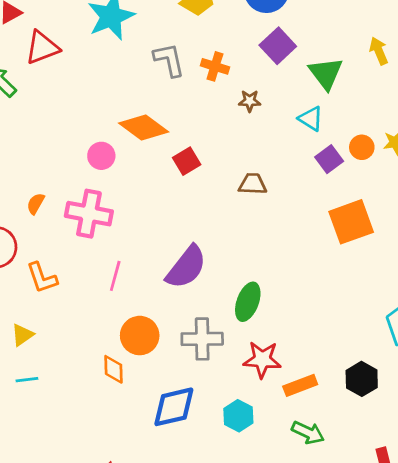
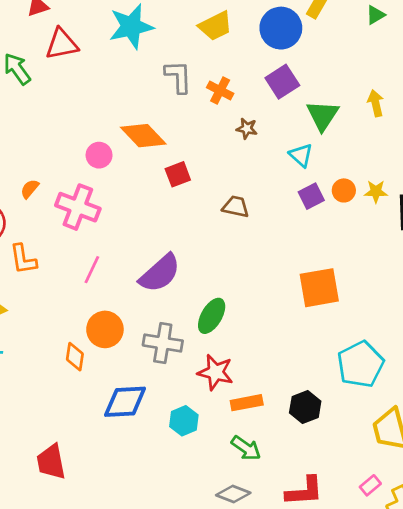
orange square: (351, 222) -> (319, 288), moved

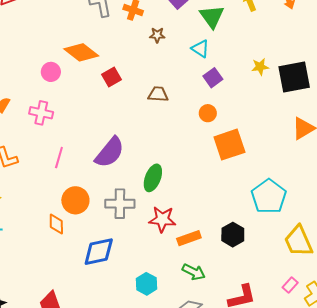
orange circle: (344, 190) -> (208, 113), moved
pink cross: (78, 207) -> (41, 113), size x0.7
cyan hexagon: (184, 421) -> (147, 284), moved

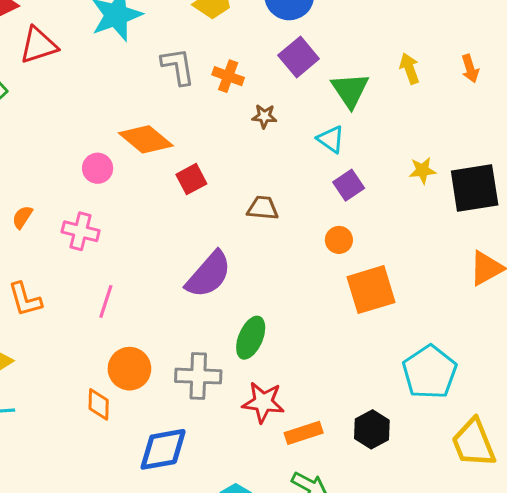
purple semicircle: (110, 152) -> (209, 275), moved

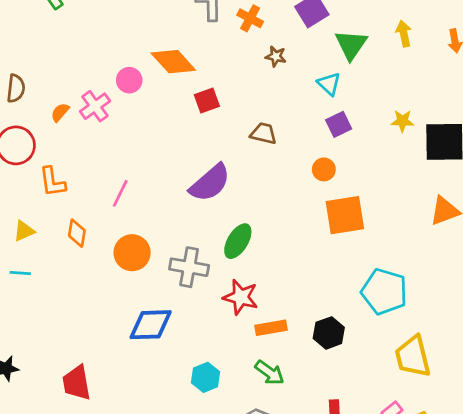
pink cross: (81, 231) -> (95, 106), moved, turned 32
cyan pentagon: (430, 372) -> (384, 292), turned -30
orange diamond: (99, 404) -> (77, 233), moved

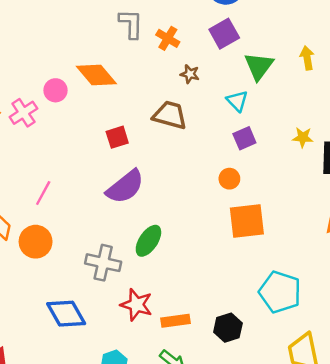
red square: (207, 100) -> (117, 137), moved
brown trapezoid: (264, 133) -> (170, 115), moved, size x1.4
orange circle: (132, 253) -> (36, 242), moved
red star: (241, 297) -> (136, 305), moved
blue diamond: (151, 325) -> (66, 314), turned 60

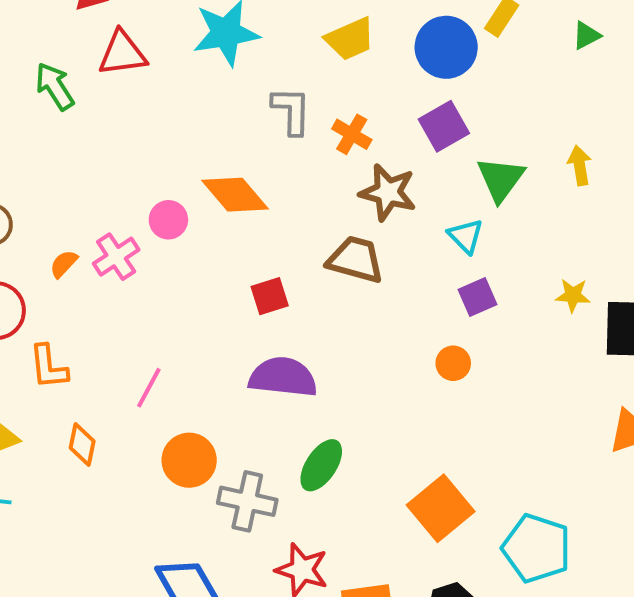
brown star: (190, 74) -> (388, 192), size x1.8
purple semicircle: (125, 187) -> (283, 377), turned -135
orange square: (247, 221) -> (441, 508), moved, turned -33
orange circle: (36, 242) -> (189, 460), moved

